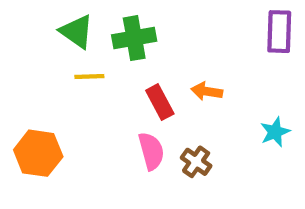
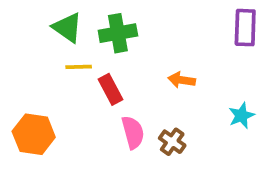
red rectangle: (160, 102) -> (110, 89), moved

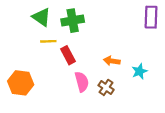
orange arrow: (182, 80) -> (112, 61), moved
cyan star: (241, 116) -> (140, 71), moved

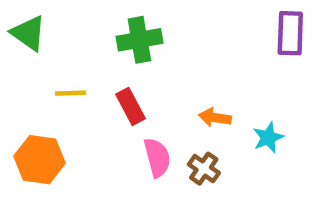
green triangle: (41, 17) -> (28, 33), moved
yellow line: (48, 41) -> (71, 93), moved

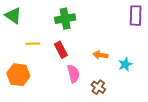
brown cross: (204, 169) -> (98, 87), moved

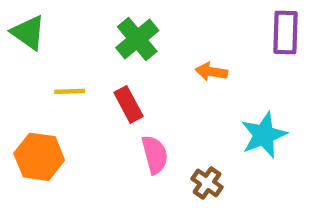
green cross: (65, 19) -> (137, 39), turned -30
orange arrow: (100, 55) -> (211, 72), moved
cyan star: (125, 64) -> (264, 135), size x1.5

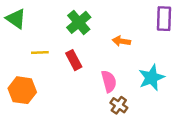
pink semicircle: (155, 155) -> (109, 81), moved

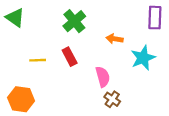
yellow line: (40, 53) -> (38, 60), moved
cyan star: (151, 78) -> (143, 58), moved
orange hexagon: (22, 90) -> (21, 99), moved

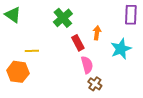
orange arrow: (115, 39) -> (97, 33), turned 88
red rectangle: (70, 57) -> (78, 43), moved
orange hexagon: (21, 99) -> (18, 72), moved

